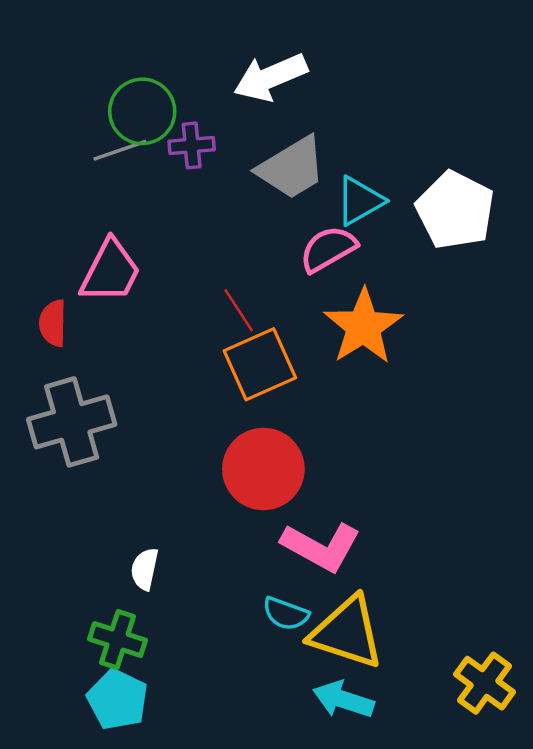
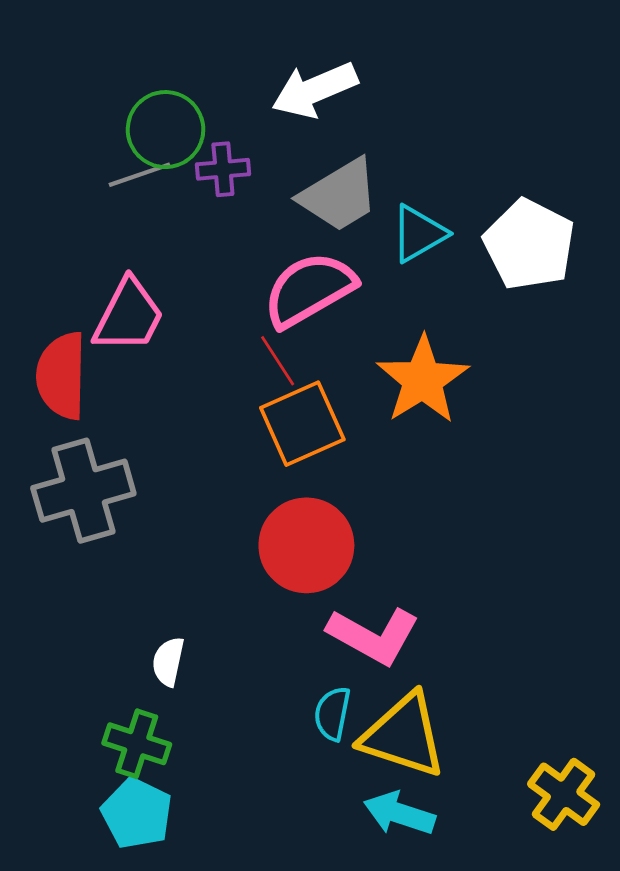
pink semicircle: (328, 249) -> (309, 290), moved, size x1.4
red semicircle: (53, 323) -> (62, 376), size x1.6
cyan semicircle: (286, 614) -> (332, 714), turned 81

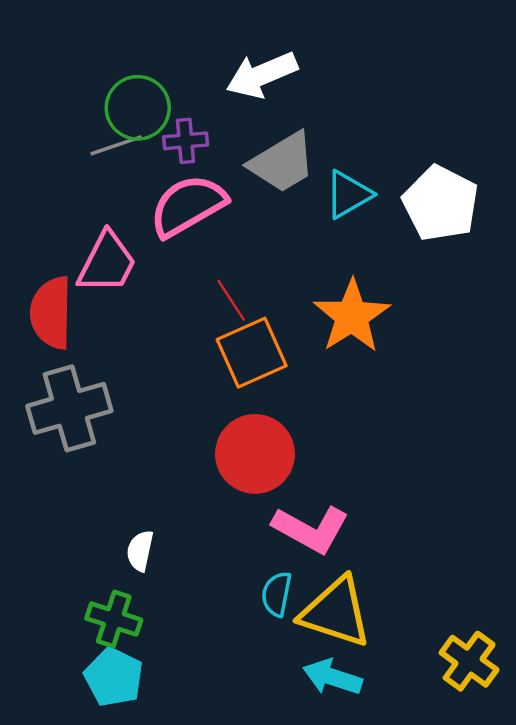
pink semicircle: (309, 290) -> (188, 206), moved

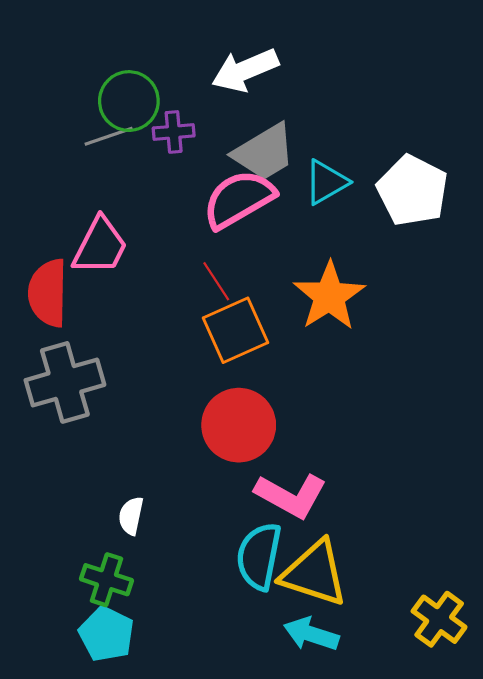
pink semicircle: (188, 206) -> (239, 199), moved
cyan semicircle: (277, 594) -> (259, 556), size x1.6

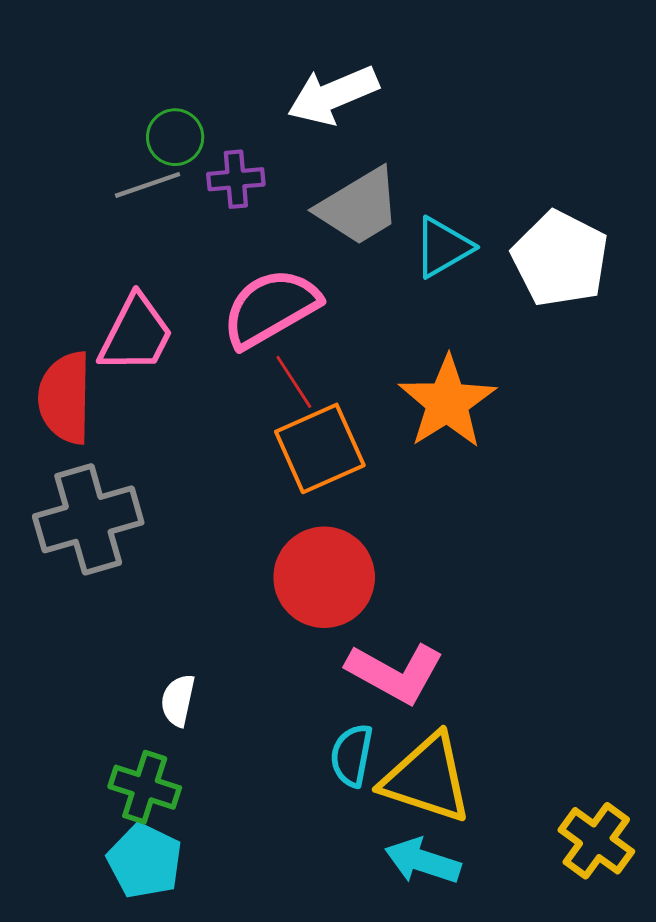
green circle: (129, 101) -> (175, 137), size x0.7
pink semicircle: (239, 199) -> (271, 308), moved
cyan semicircle: (259, 556) -> (352, 755), size x0.7

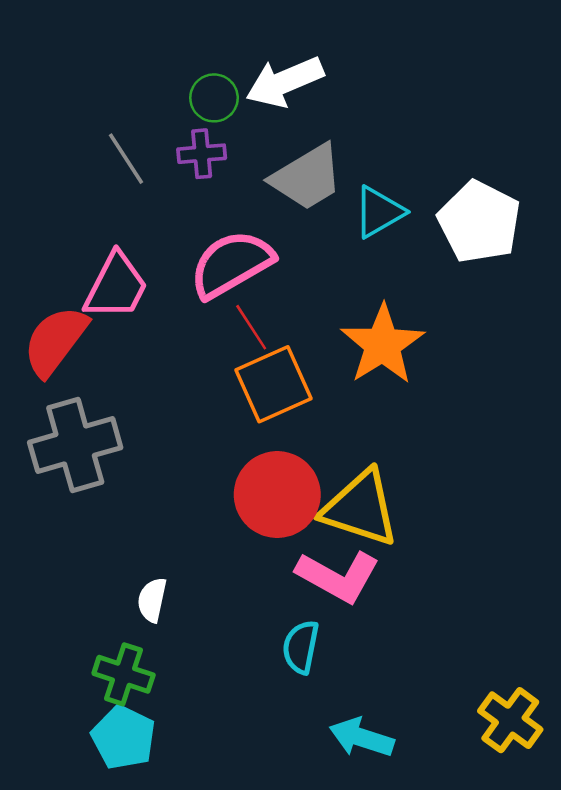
green circle: (175, 137) -> (214, 98), moved
gray line: (148, 185) -> (126, 159), turned 76
red semicircle: (65, 398) -> (55, 341), turned 36
yellow triangle: (427, 779) -> (360, 508), moved

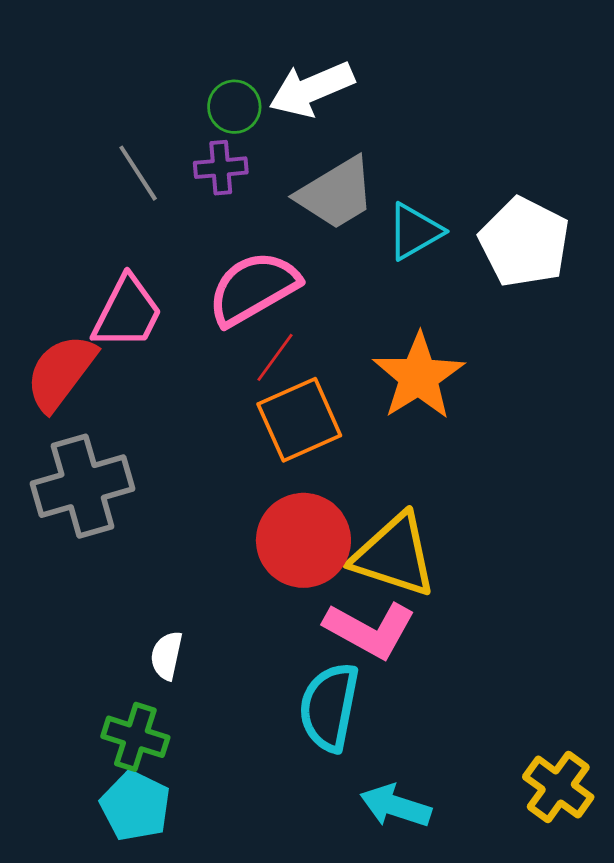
red line: (251, 327) -> (275, 357), turned 69
cyan semicircle: (301, 647) -> (329, 707), size x1.5

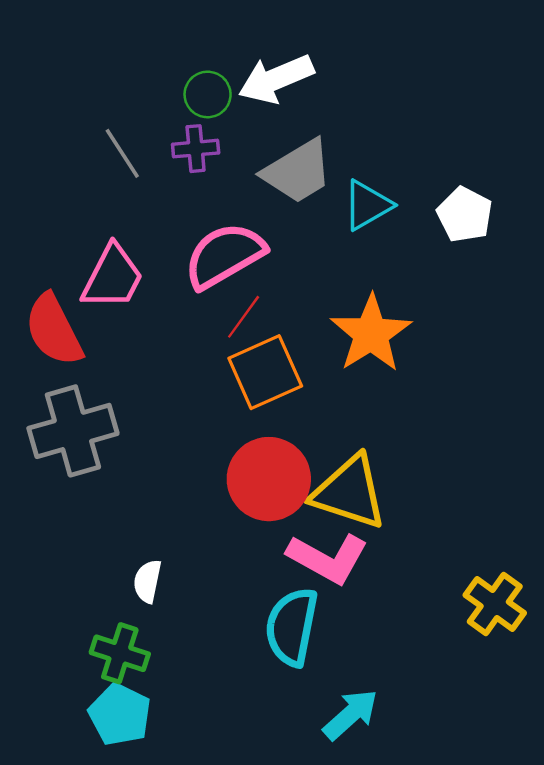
white pentagon: (524, 242) -> (465, 215), size x0.7
red semicircle: (61, 372) -> (54, 330), turned -64
yellow cross: (558, 787) -> (495, 604), moved
cyan arrow: (396, 806) -> (351, 715), turned 120

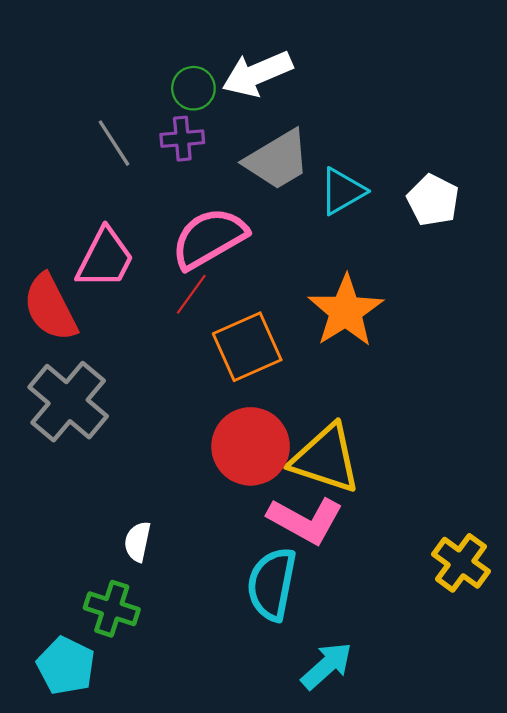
red line: (244, 317) -> (191, 294), moved
gray cross: (73, 431) -> (68, 402), turned -34
cyan pentagon: (120, 715) -> (66, 666), moved

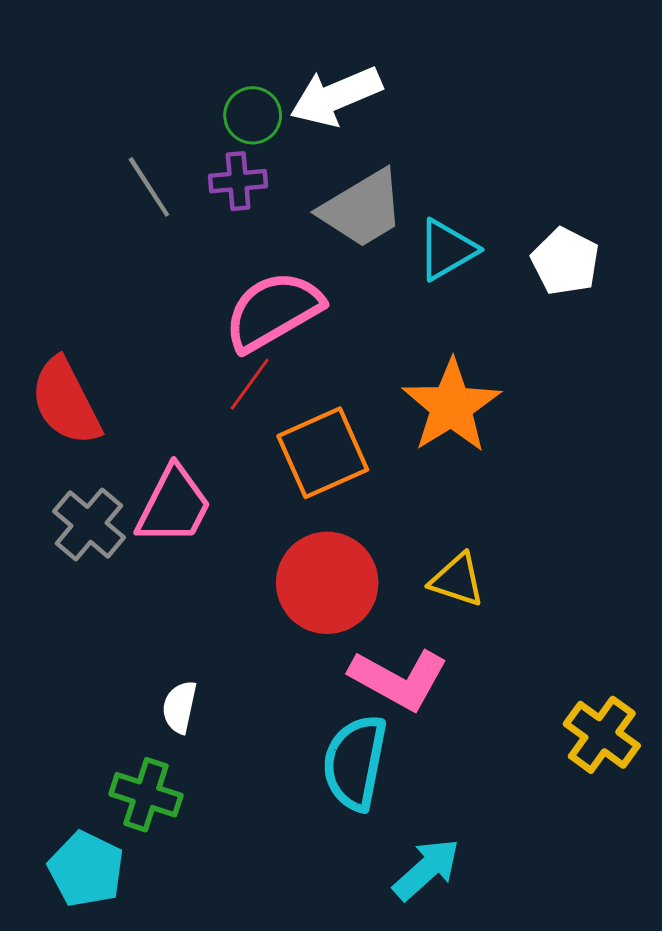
pink trapezoid: (105, 258) -> (174, 505), moved
gray cross: (68, 402) -> (89, 524), size x0.7
yellow triangle: (326, 459) -> (457, 580), moved, size x0.6

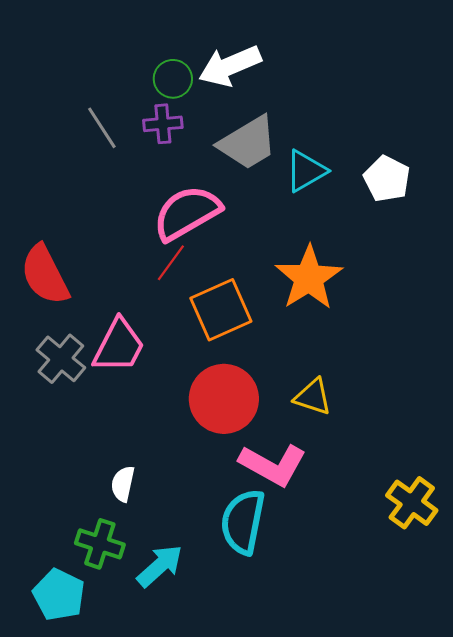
cyan arrow: (426, 869) -> (160, 566), moved

